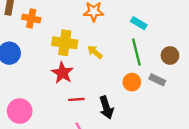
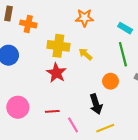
orange circle: (132, 82) -> (110, 81), moved
red line: (76, 99) -> (52, 111), moved

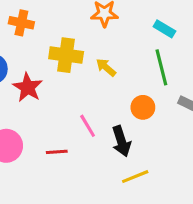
red star: (56, 73) -> (28, 87), moved
pink line: (73, 125) -> (88, 126), moved

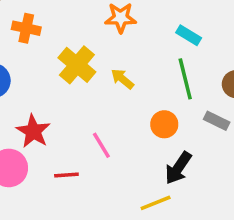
yellow cross: (66, 55) -> (77, 65), turned 32
red star: (28, 87) -> (33, 131), moved
black arrow: (121, 141) -> (178, 168), moved, turned 52

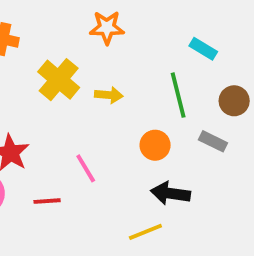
cyan rectangle: (189, 35) -> (203, 49), moved
yellow arrow: (122, 79) -> (109, 95), turned 145
black arrow: (178, 168) -> (171, 193), turned 64

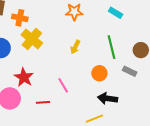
cyan rectangle: (203, 49) -> (116, 13), moved
yellow cross: (59, 80) -> (32, 39), moved
yellow arrow: (109, 95) -> (75, 47), turned 112

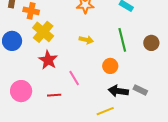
yellow arrow: (75, 47) -> (86, 40), turned -104
gray rectangle: (130, 71) -> (140, 90), moved
red star: (24, 77) -> (48, 60), moved

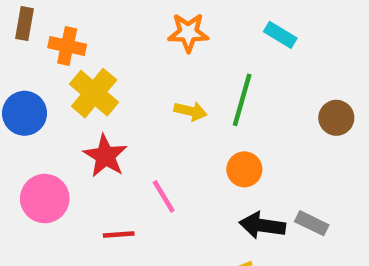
green line: (122, 40) -> (242, 100), moved, turned 30
pink circle: (21, 91) -> (45, 199), moved

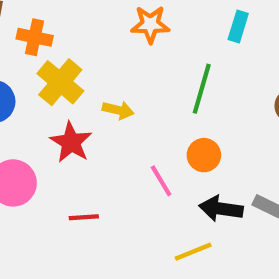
cyan rectangle: (280, 35) -> (238, 27), turned 76
yellow arrow: (191, 111) -> (118, 110), moved
pink line: (164, 196) -> (161, 181), moved

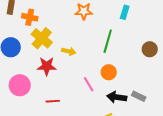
red star: (71, 142) -> (47, 66), turned -30

